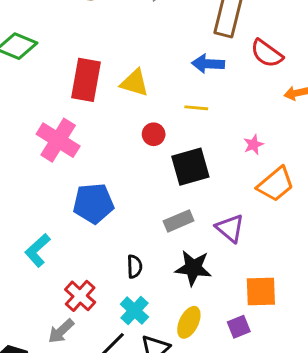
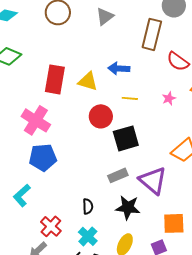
blue arrow: (208, 64) -> (119, 68), moved
red circle: (154, 134) -> (101, 116), size x1.5
pink star: (254, 145) -> (169, 98), moved
blue pentagon: (93, 203) -> (43, 157), moved
purple triangle: (230, 228) -> (153, 180), size x1.4

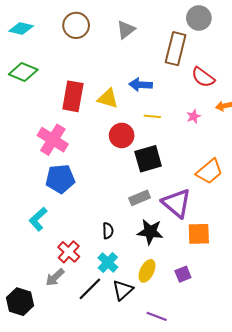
orange square: (174, 223) -> (199, 234), moved

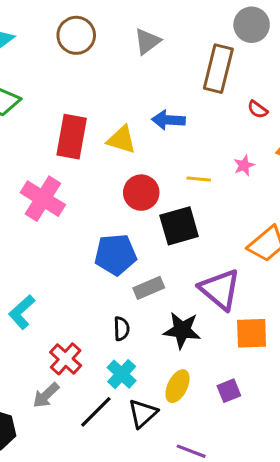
red semicircle: (203, 77) -> (258, 109), size x0.6
yellow line: (152, 116) -> (199, 179), moved
blue pentagon: (60, 179) -> (116, 255), moved
gray rectangle: (140, 198) -> (149, 288), moved

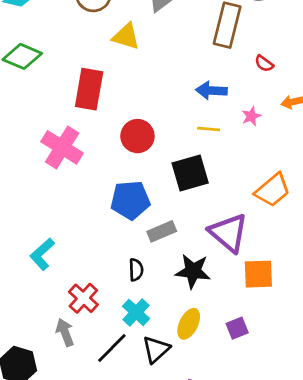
blue arrow: (168, 120) -> (211, 91), moved
yellow triangle: (122, 140) -> (126, 36), moved
red circle: (141, 193) -> (137, 136), moved
gray arrow: (46, 395) -> (65, 332), turned 112

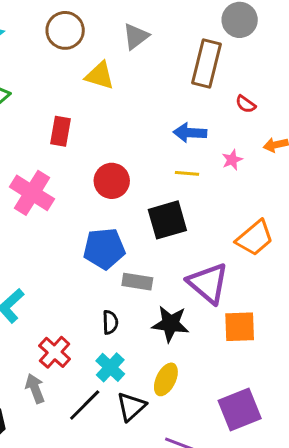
red rectangle: (89, 89) -> (61, 131), size x0.7
gray rectangle: (162, 231) -> (137, 282), turned 32
purple square: (237, 328) -> (240, 410), moved, size x1.8

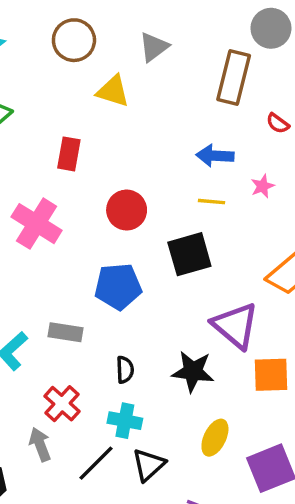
gray rectangle: (137, 282) -> (65, 332), moved
cyan cross: (110, 367) -> (125, 421), turned -32
yellow ellipse: (166, 379) -> (215, 438), moved

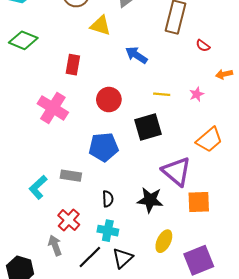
blue arrow: (215, 156) -> (136, 55), moved, turned 30
pink star: (262, 186) -> (197, 94), moved

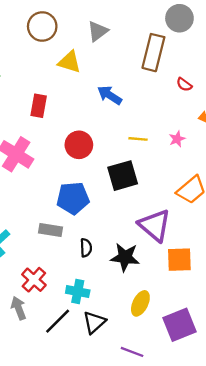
gray rectangle: (71, 176) -> (50, 230), moved
black semicircle: (108, 199) -> (86, 248), moved

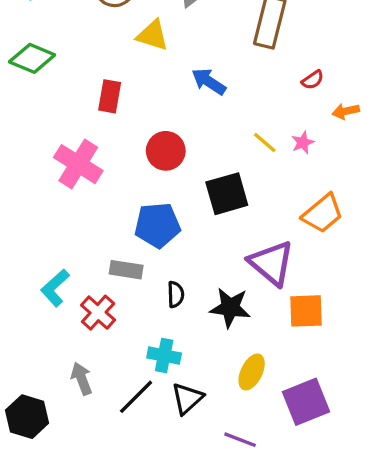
red semicircle: (184, 84) -> (313, 80), moved, turned -70
yellow line: (138, 139) -> (265, 143), moved, turned 36
red cross: (34, 280) -> (98, 313), moved

